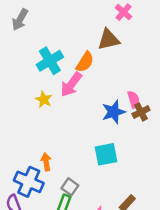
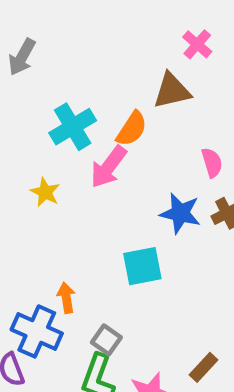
yellow star: (44, 99) -> (45, 192), moved
pink semicircle: (134, 99) -> (212, 163), moved
blue star: (114, 112) -> (180, 213), turned 30
cyan square: (106, 154) -> (142, 266), moved

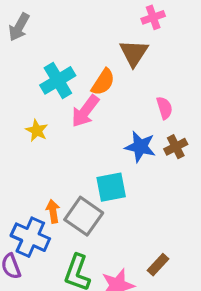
pink cross: (197, 44) -> (153, 17), turned 30
brown triangle: (172, 91) -> (134, 53), turned -44
gray square: (106, 340) -> (84, 216), moved, size x1.6

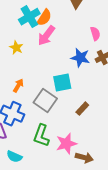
orange semicircle: (103, 82) -> (44, 18), moved
orange arrow: (53, 211) -> (18, 86), moved, turned 40
brown rectangle: (158, 265) -> (82, 109), moved

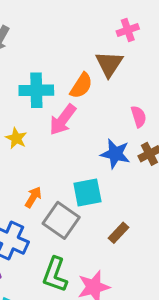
cyan cross: (29, 17) -> (36, 90), turned 30
orange semicircle: (44, 18) -> (81, 86), moved
orange arrow: (18, 86) -> (33, 197), moved

